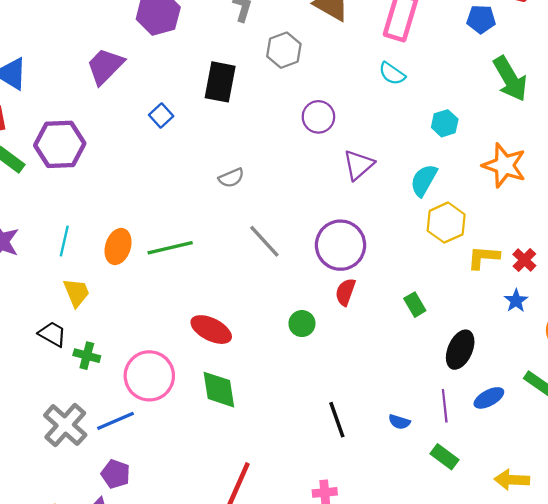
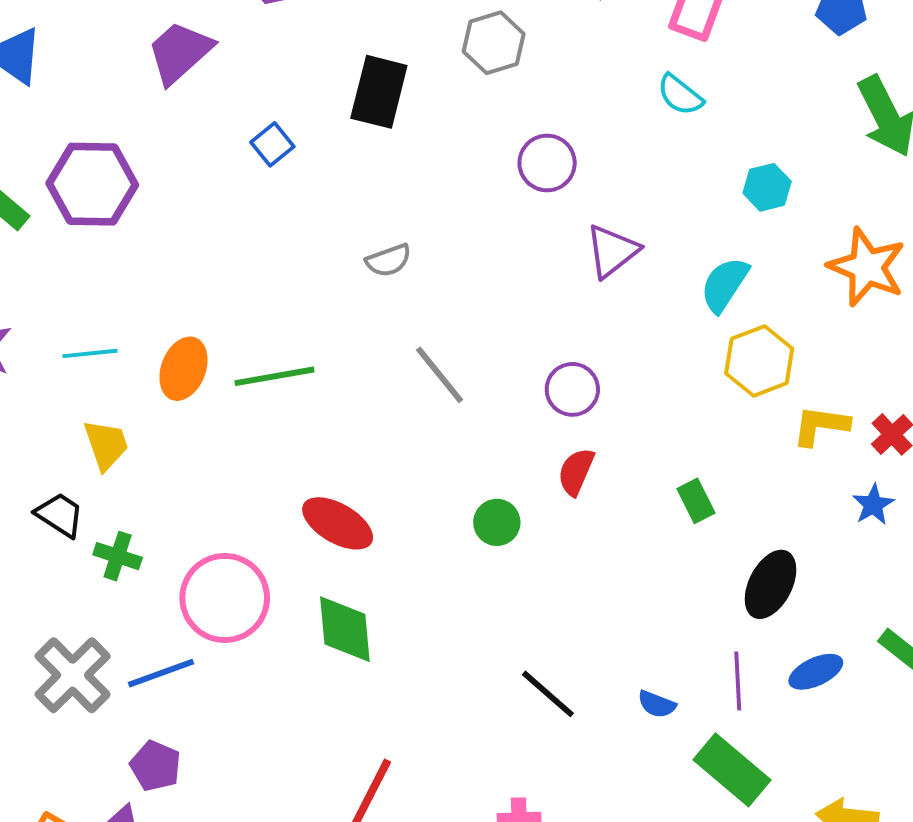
cyan line: (64, 241) -> (90, 353), turned 68
purple circle: (341, 245) -> (572, 389), size x0.6
black line: (337, 420) -> (548, 694), turned -33
green rectangle: (444, 457) -> (732, 770), size x1.5

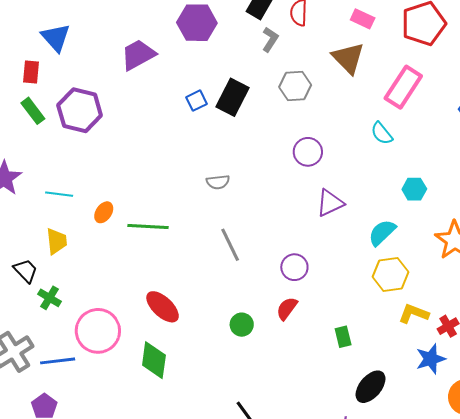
blue square: (272, 144) -> (197, 101), moved
orange ellipse: (183, 369) -> (104, 212), size x0.7
blue star: (873, 505) -> (431, 359), size x1.4

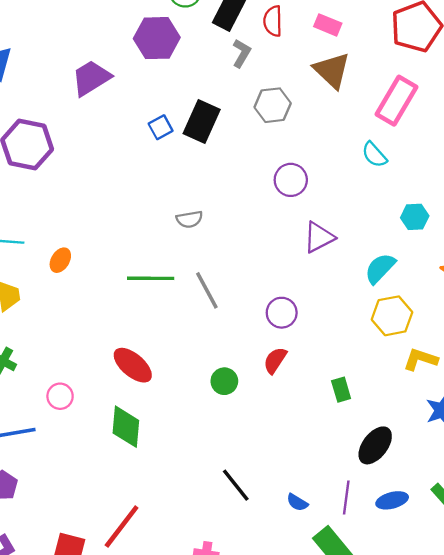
pink rectangle: (363, 19) -> (328, 25), moved
green line: (148, 227) -> (151, 278), moved
pink circle: (98, 331) -> (60, 396), size x0.5

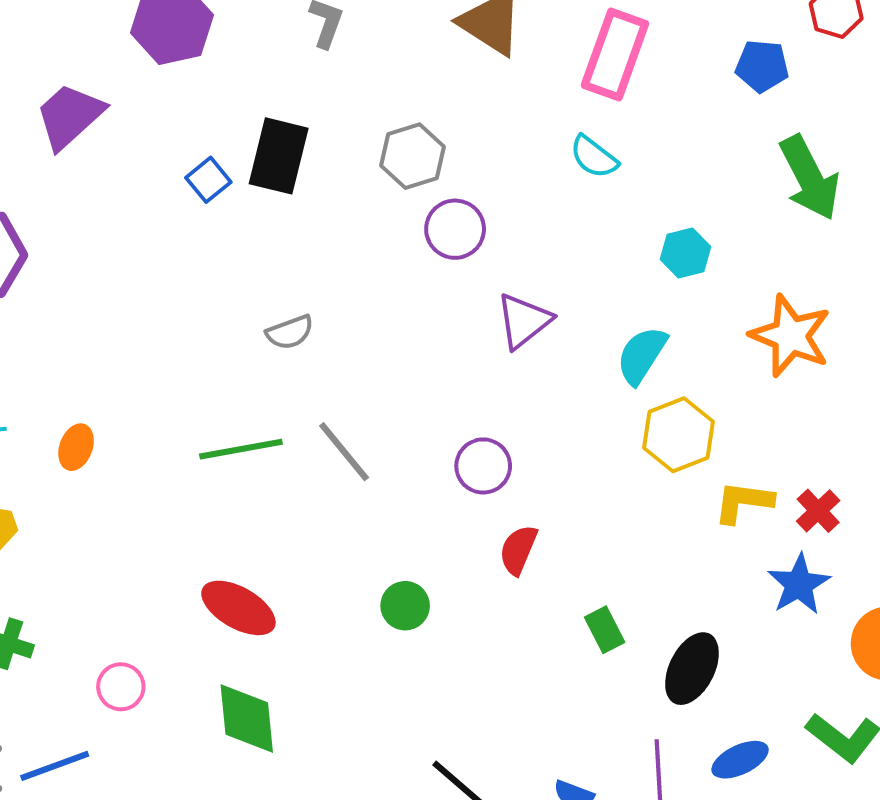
gray hexagon: (273, 105) -> (413, 156), moved
red semicircle: (275, 360) -> (518, 550), moved
green rectangle: (341, 390) -> (605, 630), moved

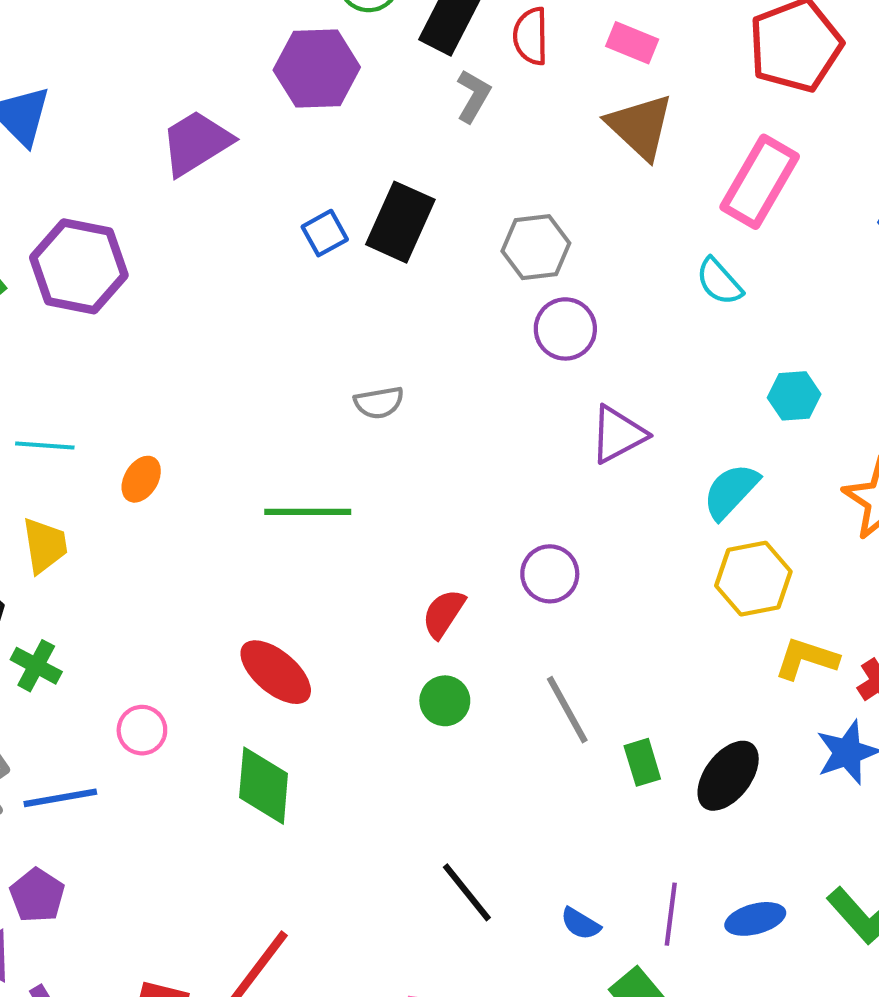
gray line: (344, 452) -> (567, 710), moved
red semicircle: (518, 550) -> (444, 614), moved
black ellipse: (692, 669) -> (728, 776), moved

